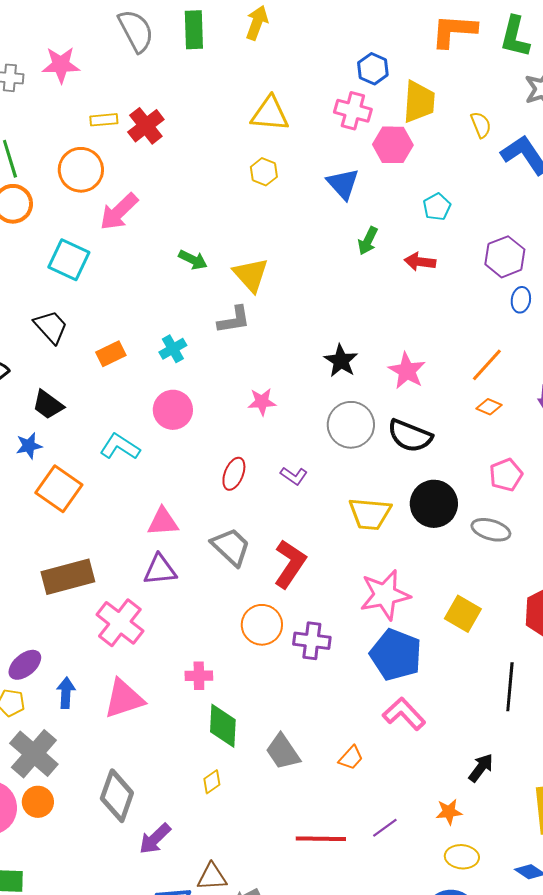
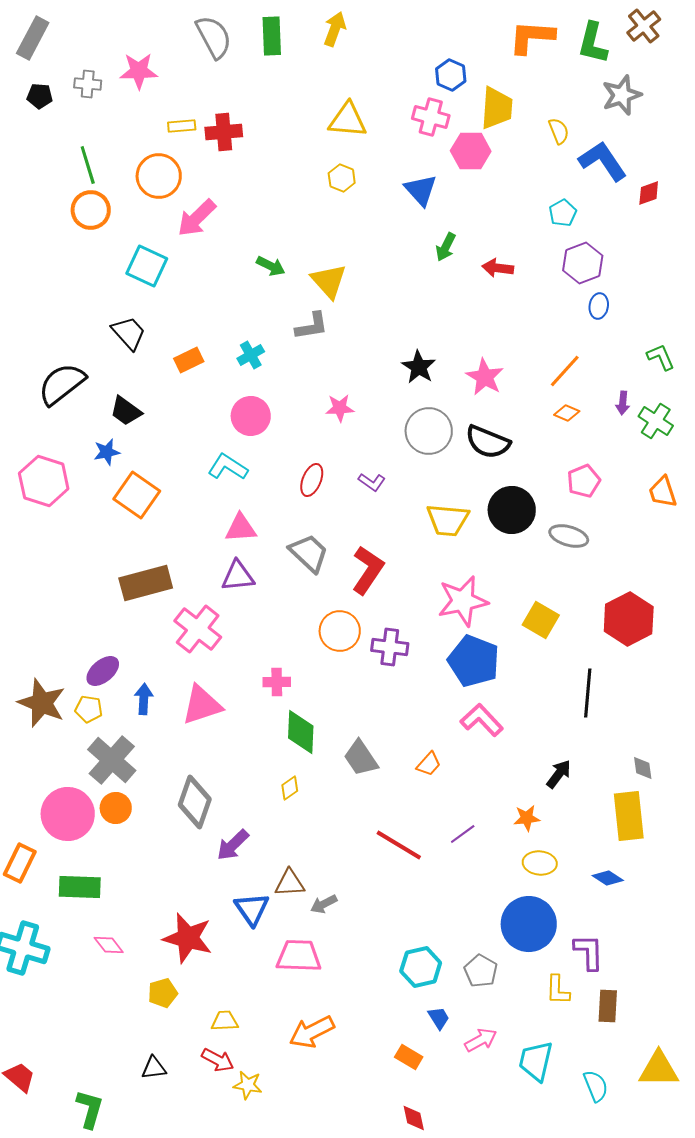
red cross: (146, 126) -> (224, 132), turned 33
cyan pentagon: (437, 207) -> (563, 213), moved
cyan L-shape: (120, 447) -> (228, 467), moved
red line: (321, 839) -> (399, 845), turned 30

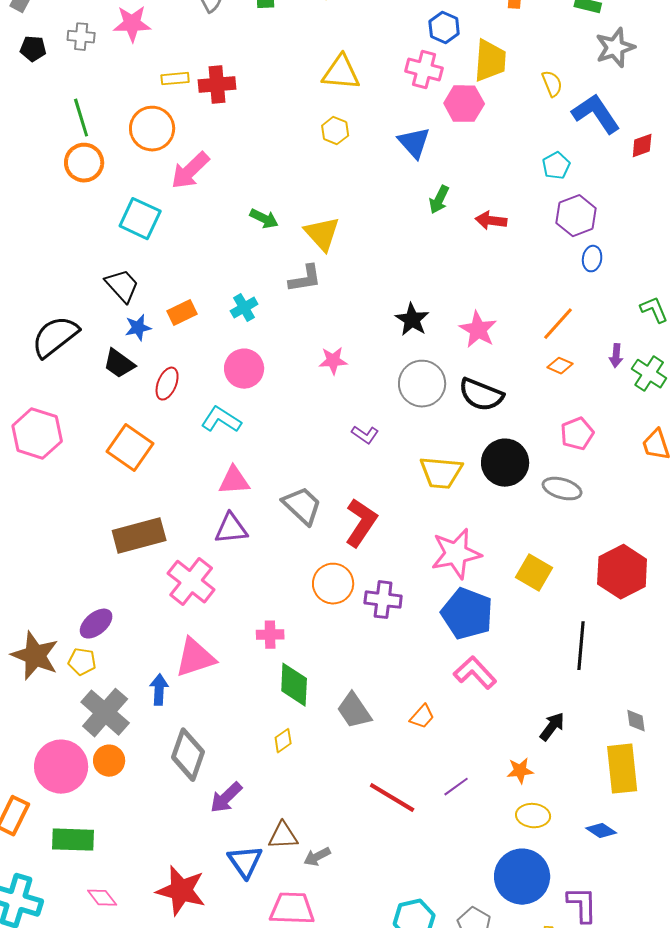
blue star: (107, 452) -> (138, 328), moved
red ellipse: (312, 480) -> (167, 384), moved
blue arrow: (144, 699) -> (159, 690), moved

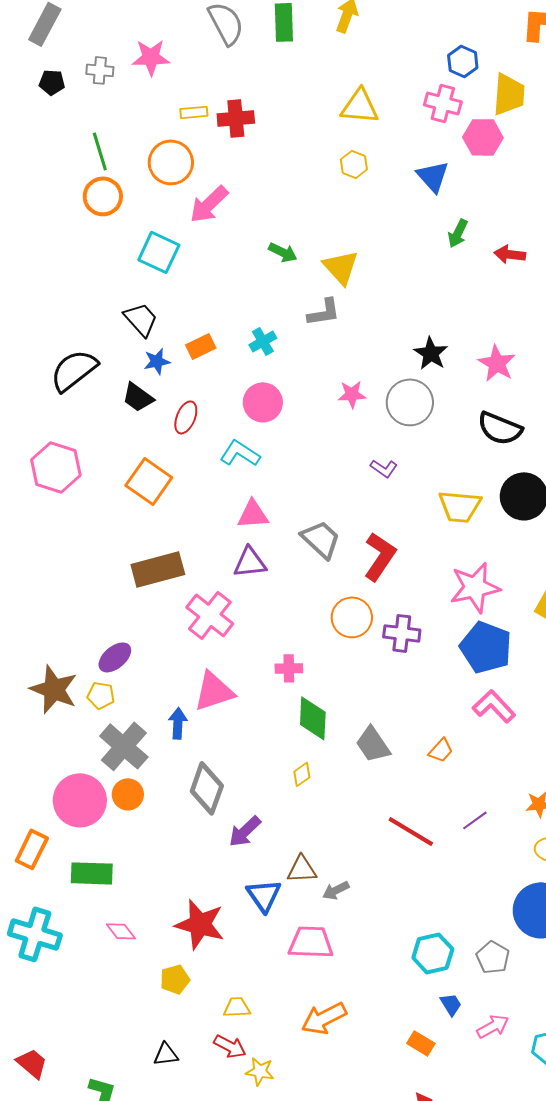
gray circle: (422, 384) -> (410, 402), moved

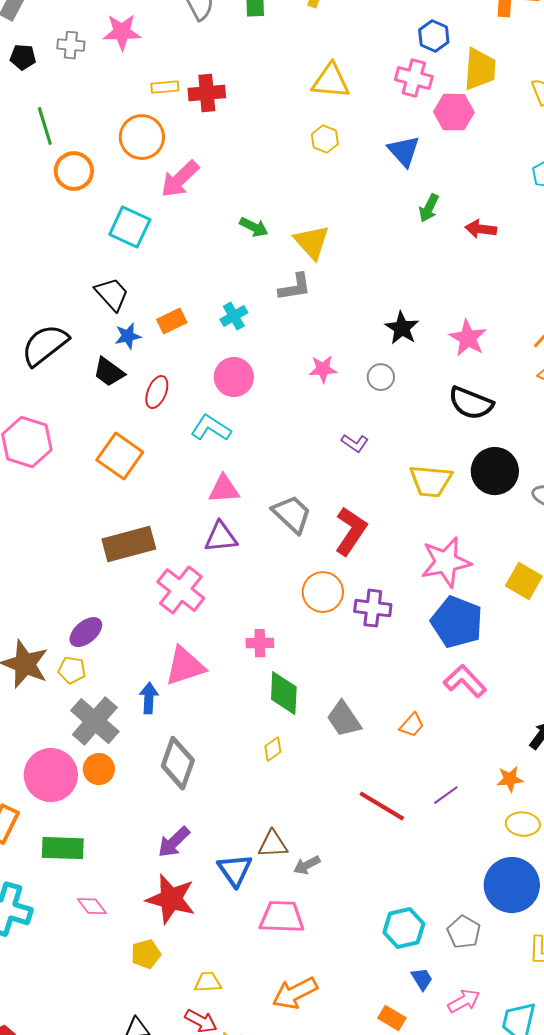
green line: (100, 151) -> (45, 126), moved
gray circle: (410, 402) -> (381, 377), size x0.6
purple arrow: (245, 831) -> (174, 842), moved

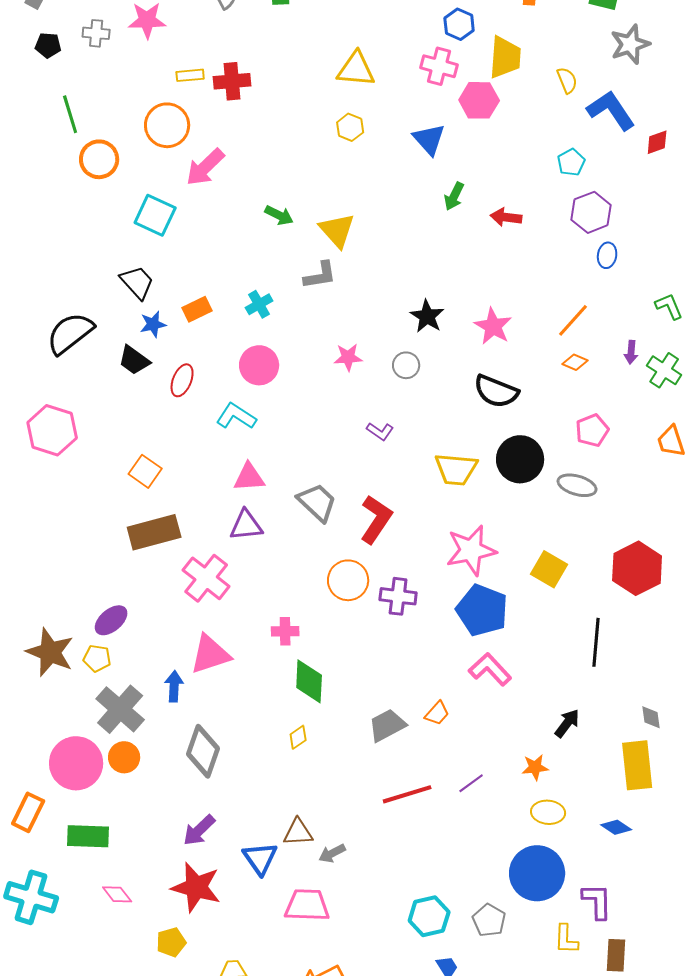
orange square: (120, 456) -> (145, 471), moved, size x0.7
gray trapezoid: (344, 719) -> (387, 725), moved, turned 96
red line: (382, 806) -> (407, 794), turned -48

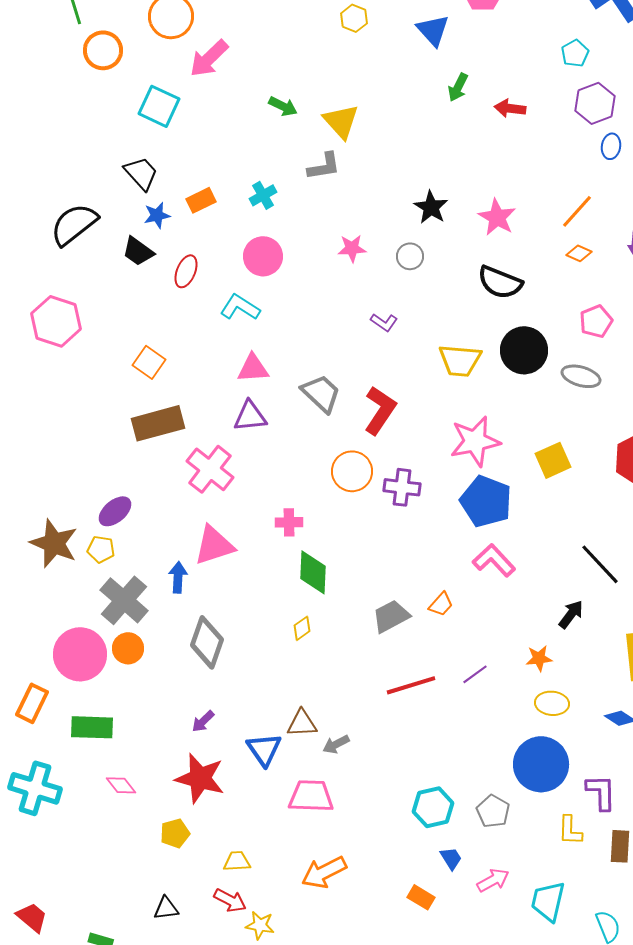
yellow square: (549, 569) -> (553, 460), turned 36
black line: (596, 642) -> (600, 564), moved, turned -48
purple arrow: (199, 830) -> (203, 721), size x0.7

